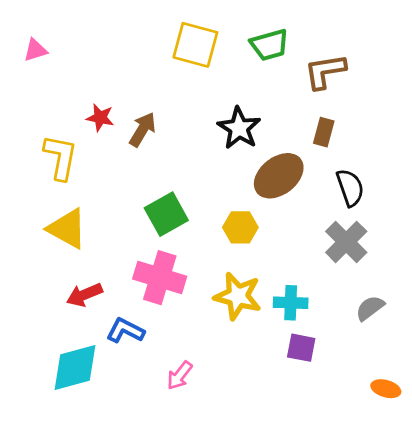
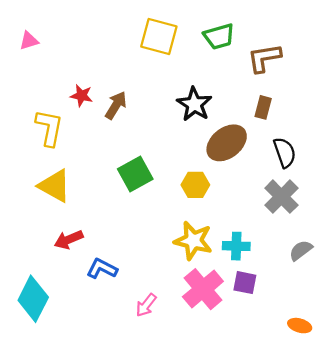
pink cross: (160, 278) -> (203, 289), moved, turned 33
cyan diamond: (75, 368) -> (33, 299), moved, turned -48
orange ellipse: (386, 389) -> (300, 326), moved

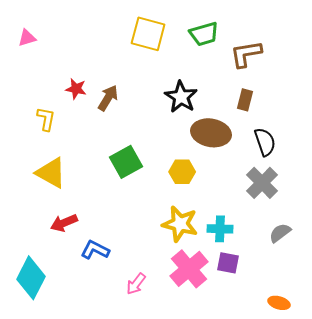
yellow L-shape: (49, 128) -> (46, 119), size x0.7
brown ellipse: (227, 143) -> (211, 133), turned 48

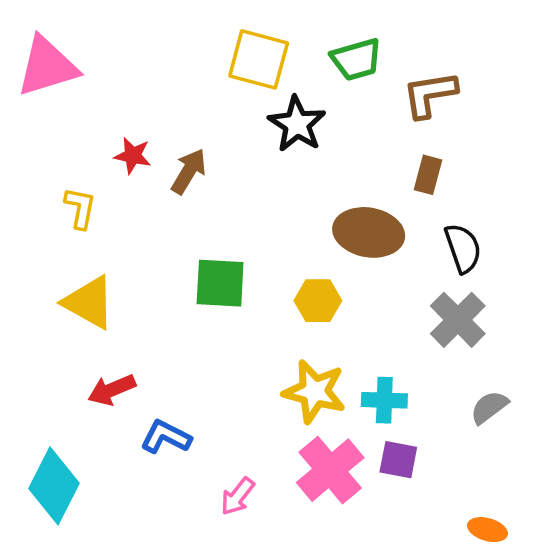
pink triangle: (27, 38) -> (47, 66), size x2.0
black star: (181, 97) -> (297, 124), moved
green square: (126, 162) -> (220, 283), turned 32

